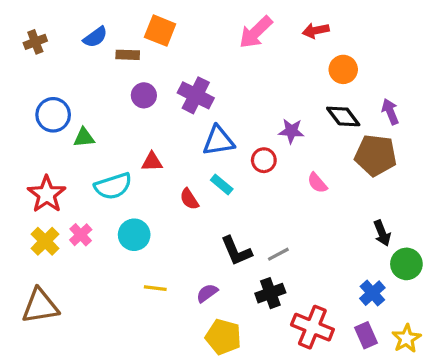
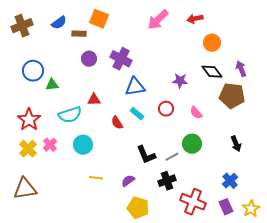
brown cross: (35, 42) -> (22, 26), size x1.5
red circle: (264, 160) -> (166, 109), moved
green circle: (406, 264) -> (192, 144), moved

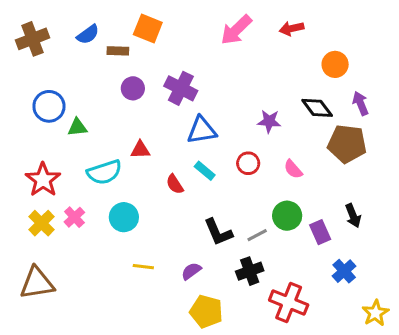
orange circle: (212, 43) -> (335, 64), moved
purple rectangle: (226, 207) -> (320, 232), moved

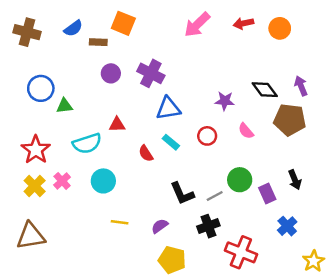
brown cross: (33, 39) -> (27, 32), turned 36
orange circle: (335, 64) -> (280, 28), moved
pink semicircle: (293, 169) -> (246, 131), moved

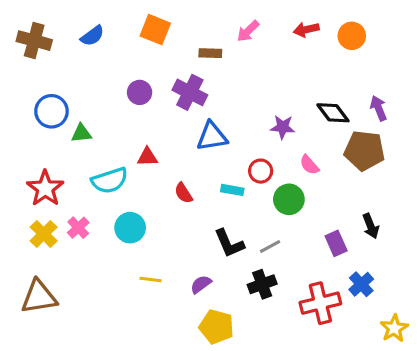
pink arrow: (197, 25) -> (248, 31), size x0.7
brown rectangle: (98, 42) -> (210, 53), moved
cyan rectangle: (171, 142) -> (232, 190), moved, turned -30
green circle: (240, 180) -> (289, 199), moved
red cross: (241, 252) -> (320, 303), moved, turned -36

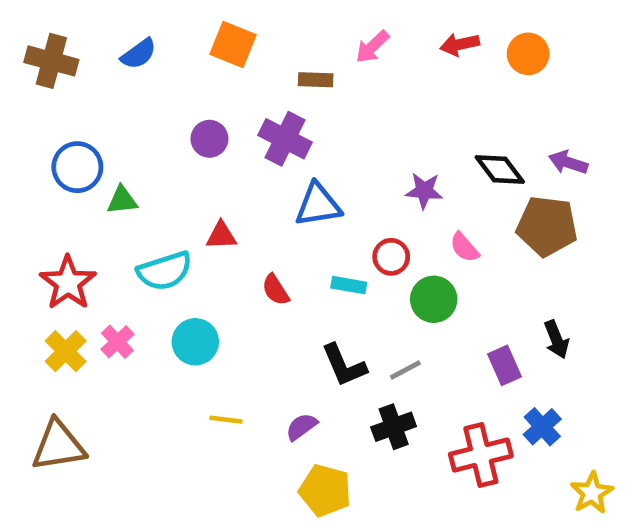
purple arrow: (379, 108) -> (568, 162), turned -50

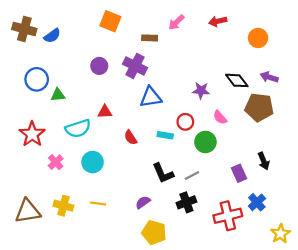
blue semicircle: (139, 54) -> (52, 36), moved
orange circle: (528, 54) -> (258, 38), moved
yellow cross: (66, 351) -> (63, 206), moved, turned -30
yellow line: (226, 420) -> (98, 203), moved

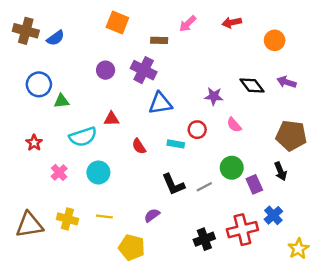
brown pentagon: (259, 107) -> (291, 136), moved
red star: (32, 134) -> (34, 143), size x0.6
green circle: (205, 142) -> (232, 168), moved
black cross: (186, 202) -> (204, 239), moved
yellow pentagon: (154, 233) -> (132, 247), moved

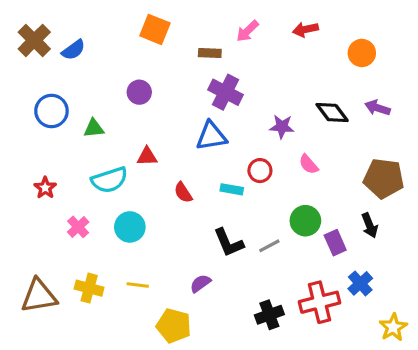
brown cross: (26, 31) -> (34, 40), turned 30
purple cross: (144, 70) -> (225, 92), moved
green triangle: (61, 101) -> (94, 128), moved

